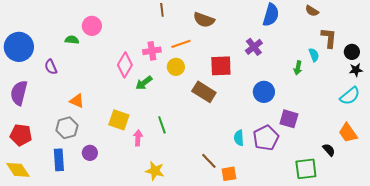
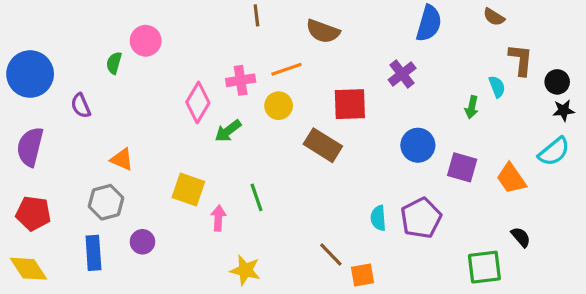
green semicircle: (72, 40) -> (114, 63), turned -80
purple square: (289, 119) -> (462, 167), moved
orange trapezoid: (348, 133) -> (511, 178), moved

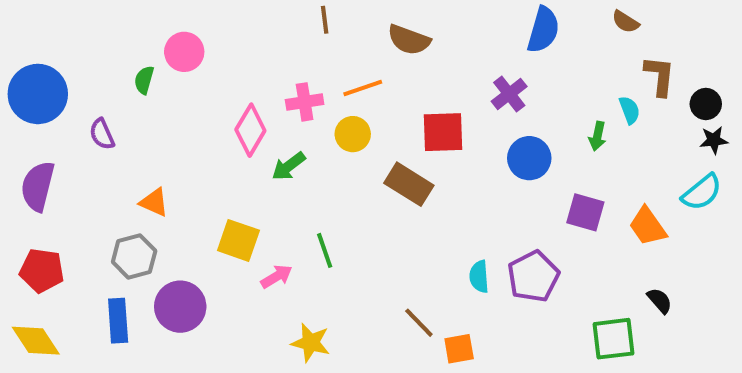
blue circle: (418, 145) -> (529, 158), moved
pink arrow: (218, 218) -> (277, 277), turned 55
purple circle: (142, 242) -> (180, 307), size x1.6

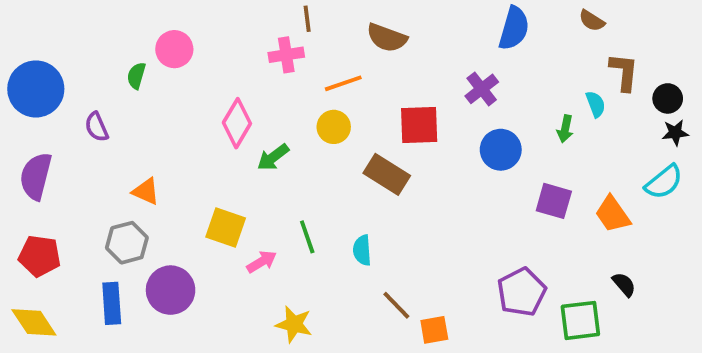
pink cross: (305, 102) -> (286, 55), moved
cyan semicircle: (479, 277) -> (362, 250), moved
purple pentagon: (533, 277) -> (522, 292), moved

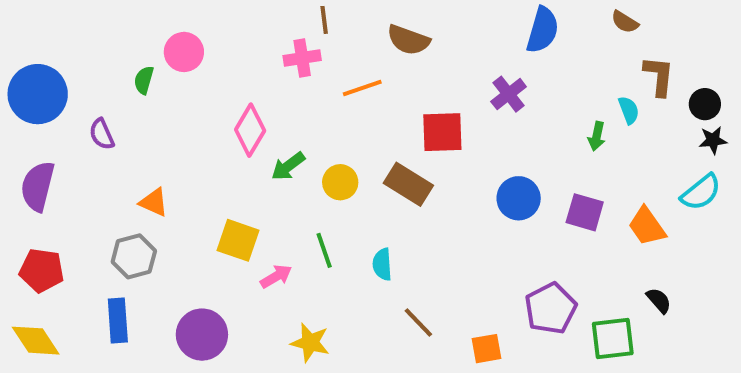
yellow circle: (334, 127) -> (340, 182), moved
blue circle: (501, 150) -> (519, 198), moved
purple circle: (171, 290) -> (202, 335), moved
orange square: (434, 330) -> (486, 349), moved

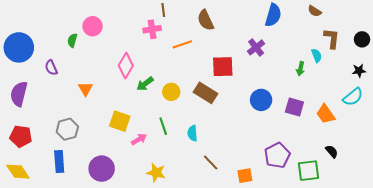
brown semicircle: (408, 40) -> (206, 20), turned 45
black circle: (705, 104) -> (362, 39), moved
orange triangle: (154, 202) -> (85, 89), moved, turned 35

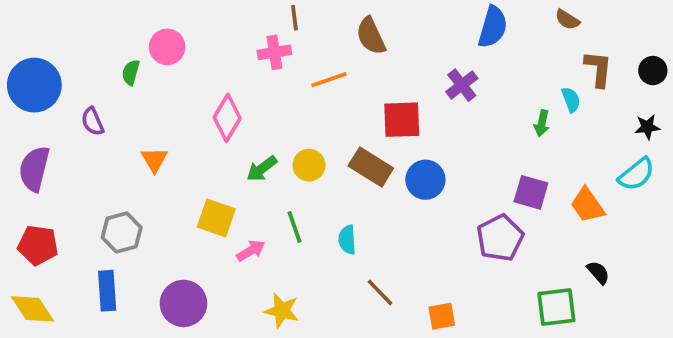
green arrow: (145, 84) -> (262, 169), moved
blue circle: (261, 100) -> (425, 180), moved
purple pentagon: (277, 155) -> (500, 238), moved

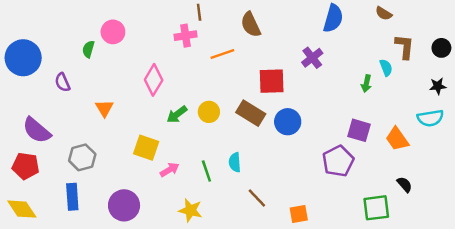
purple semicircle: (34, 169) -> (37, 130), moved, turned -64
cyan semicircle: (636, 174) -> (430, 118), turned 30
green line: (294, 227) -> (206, 171), moved

